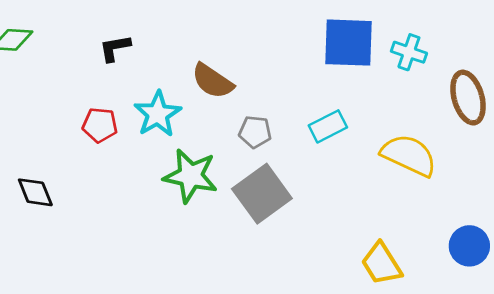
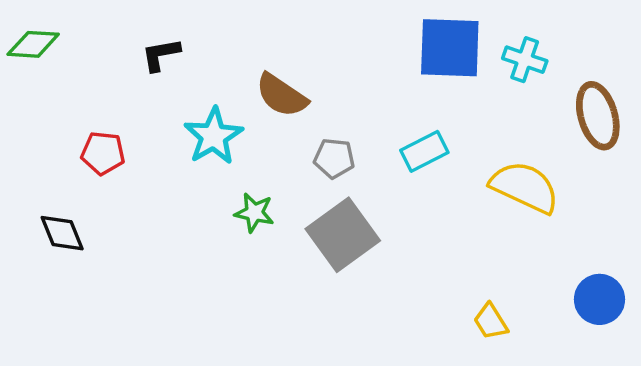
red pentagon: (100, 125) -> (103, 153), moved
green star: (191, 176) -> (254, 213), size x0.6
yellow trapezoid: (381, 264) -> (491, 321), size x0.7

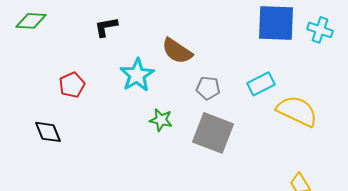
red pentagon: (103, 153) -> (72, 85), turned -30
yellow semicircle: (525, 187) -> (297, 111), moved
gray square: (343, 235) -> (213, 133), turned -33

